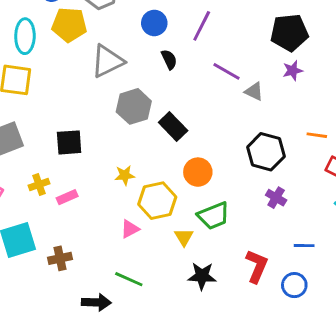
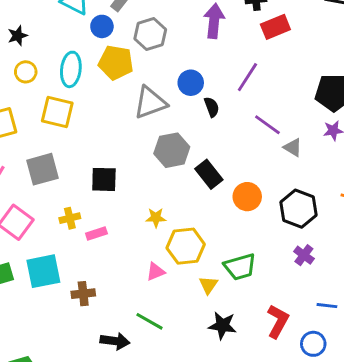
blue circle: (154, 23) -> (191, 83), moved
orange circle: (198, 172) -> (247, 197), moved

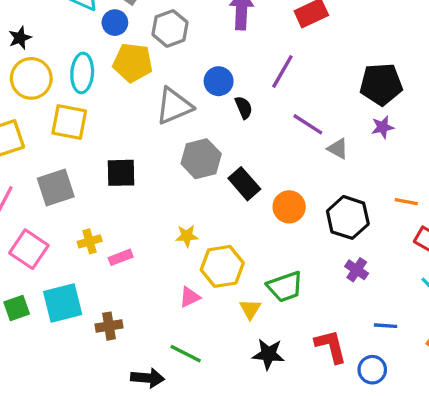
yellow circle: (26, 72) -> (31, 78), size x1.6
black square: (104, 179) -> (121, 173), moved
red L-shape: (278, 321) -> (331, 346), turned -40

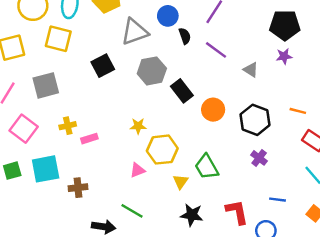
purple line: (308, 124) -> (216, 50), moved
black square: (121, 173) -> (103, 66), moved, turned -30
green trapezoid: (285, 287) -> (207, 167), turned 76

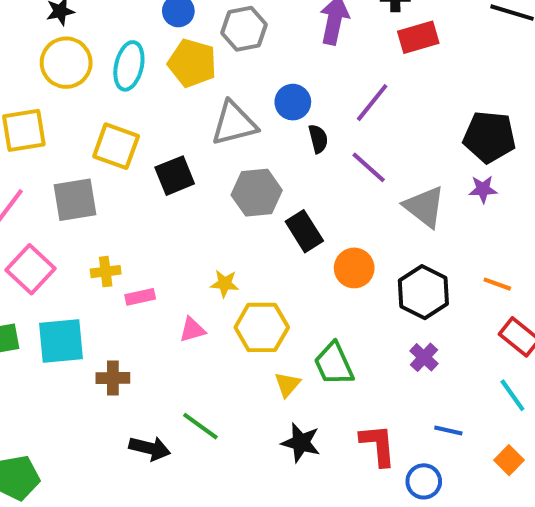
yellow square: (58, 39) -> (116, 146), moved
gray triangle: (251, 70) -> (424, 207), size x1.6
pink triangle: (137, 170) -> (192, 330), moved

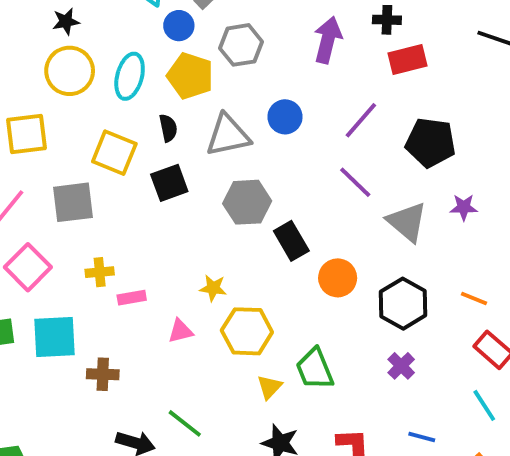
black pentagon: (489, 137) -> (431, 143), moved
black semicircle: (318, 139) -> (168, 128), moved

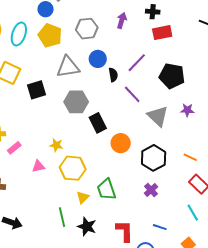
purple arrow: (328, 40) -> (122, 20), size x0.7
gray hexagon: (241, 45) -> (87, 29), moved
black semicircle: (168, 128) -> (113, 75), moved
pink rectangle: (132, 298) -> (14, 148), turned -32
green line: (185, 423) -> (62, 217), moved, turned 36

